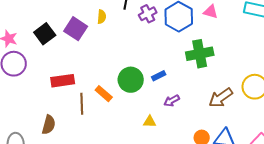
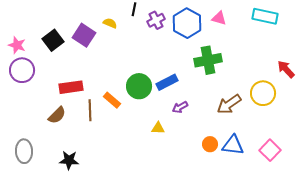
yellow semicircle: (102, 17) -> (110, 23), turned -72
blue rectangle: (159, 76) -> (167, 82), size x1.5
brown semicircle: (49, 125) -> (57, 115), moved, turned 30

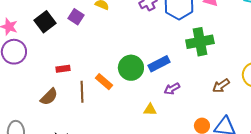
purple square: (84, 35) -> (76, 17), size x0.7
red rectangle: (71, 87) -> (63, 69), size x0.6
brown arrow: (229, 104) -> (221, 86), size x0.7

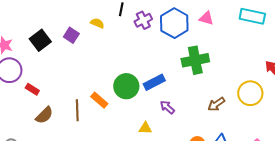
red rectangle: (63, 69) -> (32, 89), moved, turned 40
purple arrow: (172, 89) -> (167, 107), turned 70

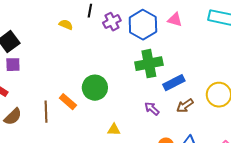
purple square: (71, 35) -> (13, 65), moved, turned -35
green cross: (195, 60) -> (149, 64), moved
blue rectangle: (154, 82) -> (174, 83), moved
purple arrow: (167, 107) -> (152, 109), moved

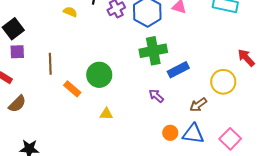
brown arrow: (185, 106) -> (198, 105), moved
brown line: (46, 112) -> (50, 64), moved
yellow triangle: (114, 130) -> (106, 114), moved

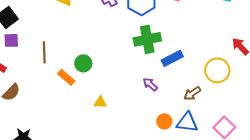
green circle: (99, 75) -> (83, 63), moved, size x0.7

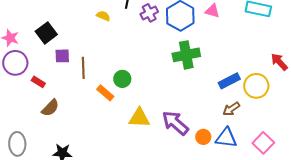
purple square: (11, 40) -> (62, 56), moved
blue rectangle: (172, 58) -> (229, 81), moved
purple arrow: (150, 84) -> (175, 123), moved, size x1.8
yellow triangle: (100, 102) -> (139, 118), size x1.6

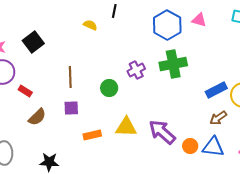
purple cross: (149, 13) -> (136, 70), moved
purple square: (62, 56) -> (71, 108), moved
orange rectangle: (105, 93) -> (92, 135), moved, turned -54

